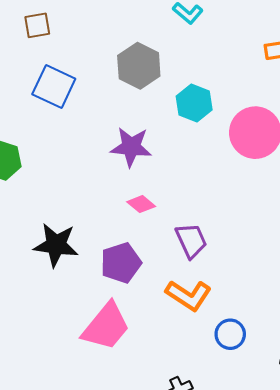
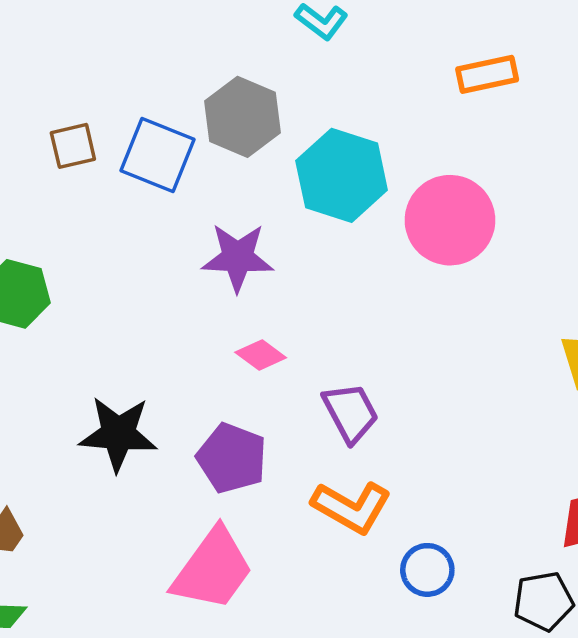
brown square: (37, 25) -> (73, 146), moved
blue square: (54, 87) -> (158, 155), moved
cyan hexagon: (194, 103) -> (342, 175), size x1.4
purple pentagon: (121, 263) -> (232, 458), turned -30

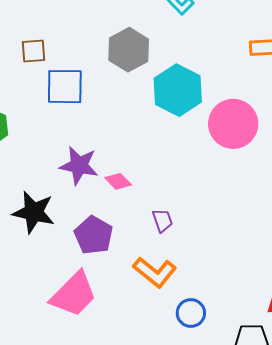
blue square: (158, 155) -> (65, 87), moved, turned -30
purple star: (238, 257) -> (79, 165), moved
purple trapezoid: (351, 413) -> (162, 220), size x0.7

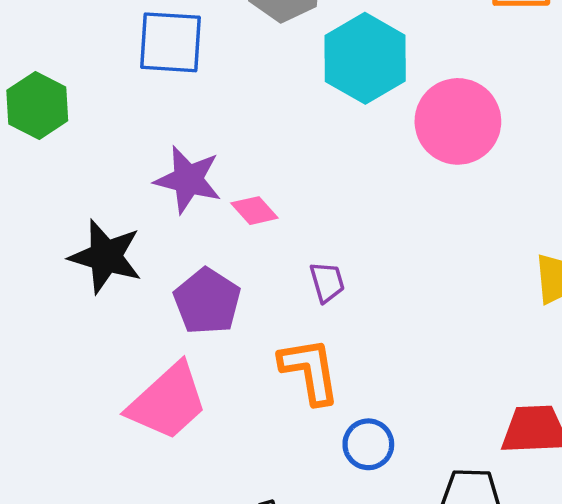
orange L-shape: (155, 272) -> (310, 371), turned -141

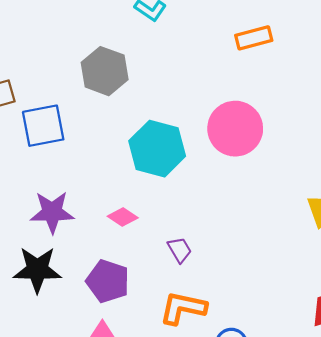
cyan hexagon: (365, 58) -> (157, 149), moved
purple star: (188, 180) -> (52, 212), moved
orange L-shape: (310, 371) -> (183, 308), turned -54

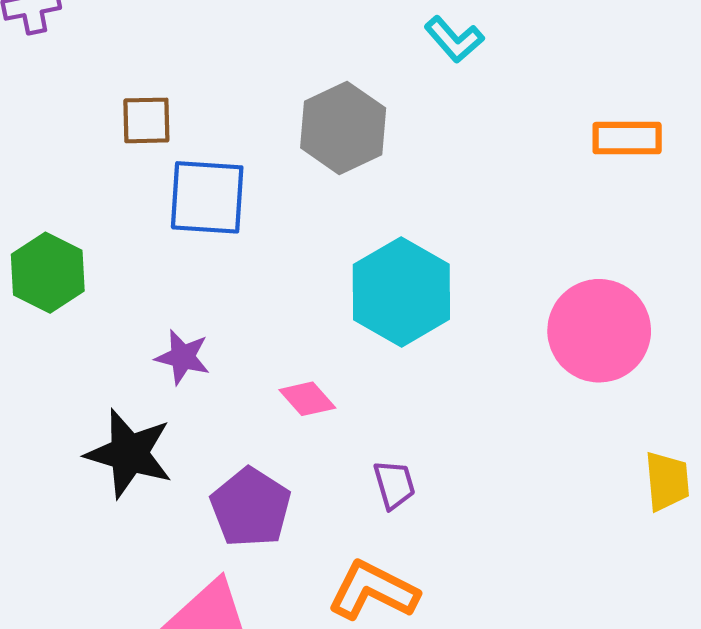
pink circle: (235, 129) -> (599, 331), moved
purple star: (52, 212) -> (183, 357), size x0.7

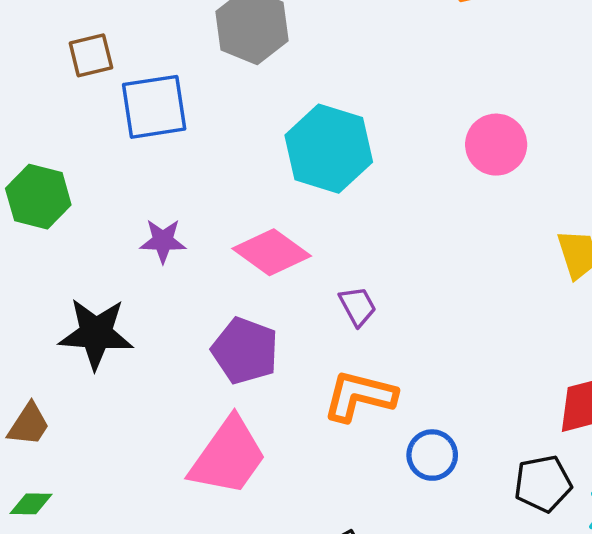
pink circle: (599, 331) -> (496, 145), size x0.7
pink diamond: (307, 399) -> (272, 252), size x1.6
black star: (129, 454) -> (96, 334), moved

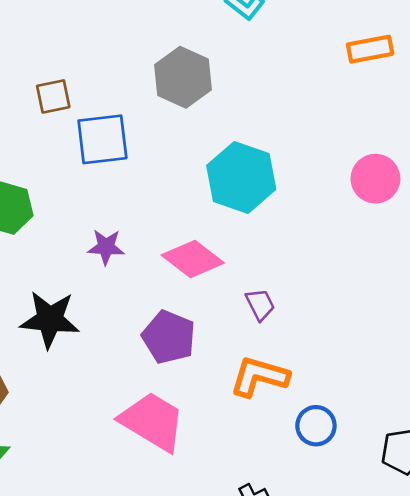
pink trapezoid: (228, 457) -> (152, 421), turned -96

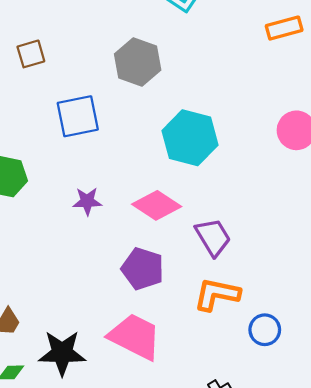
brown square: (53, 96) -> (31, 54), moved
purple trapezoid: (260, 305) -> (213, 237), size x1.5
black star: (50, 319) -> (62, 353), moved

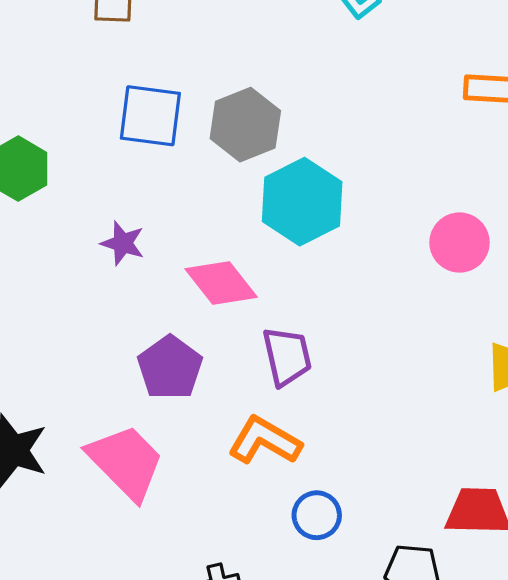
gray hexagon: (138, 62) -> (245, 125), moved

